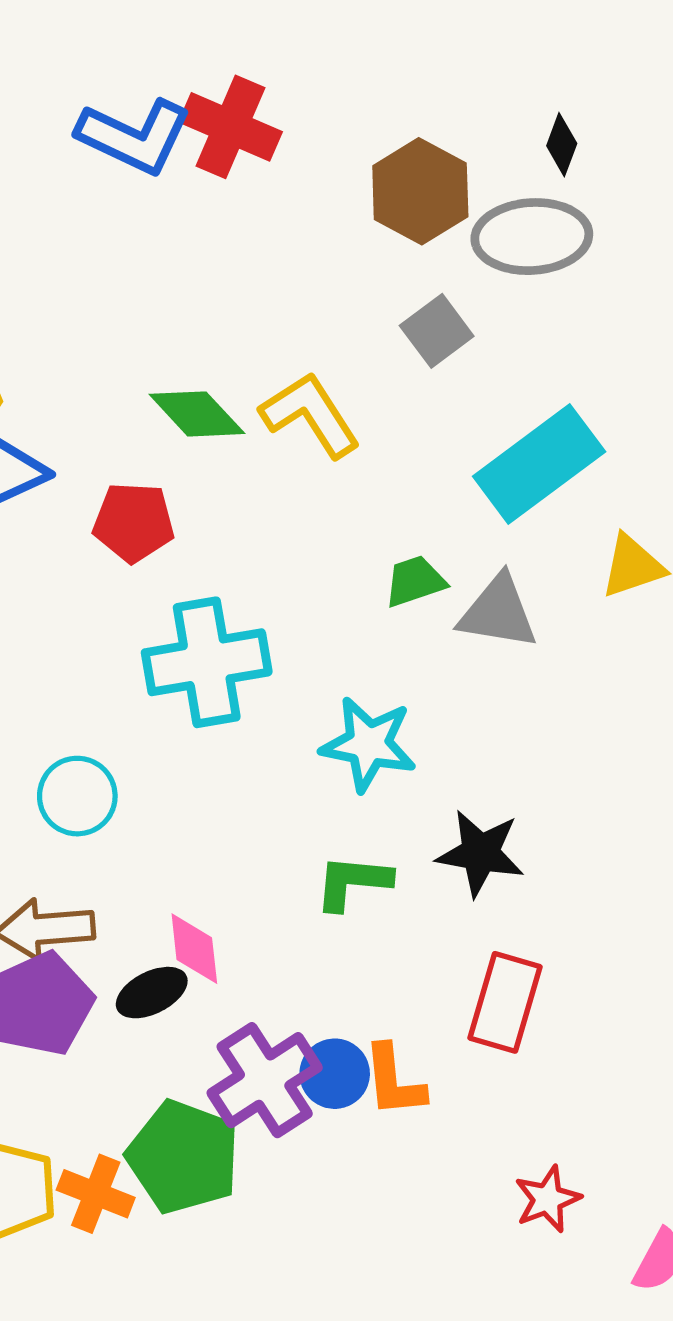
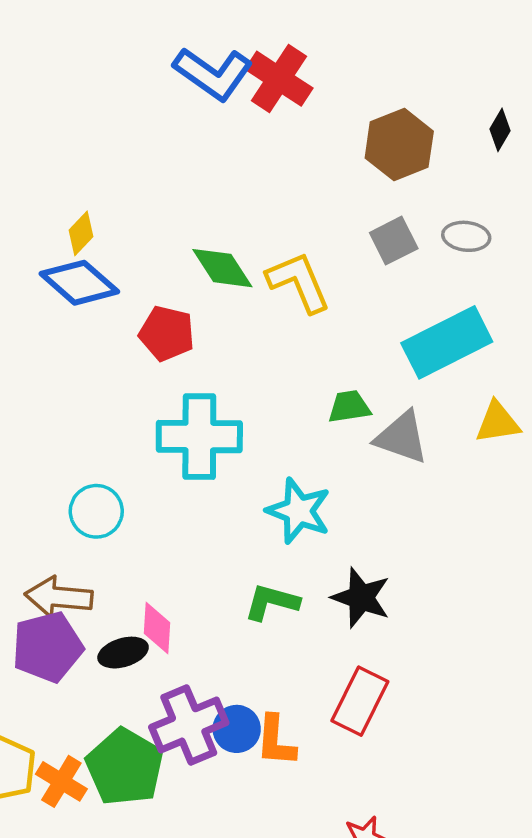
gray ellipse: (532, 237) -> (466, 236), moved, size x0.6

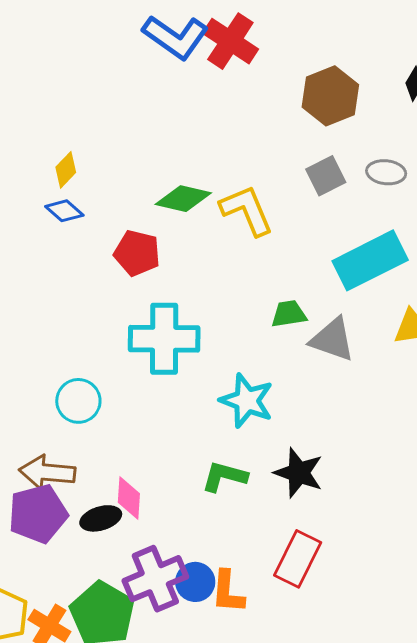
green diamond: (222, 268) -> (183, 199), turned -44
blue diamond: (79, 283) -> (64, 211), size x0.6

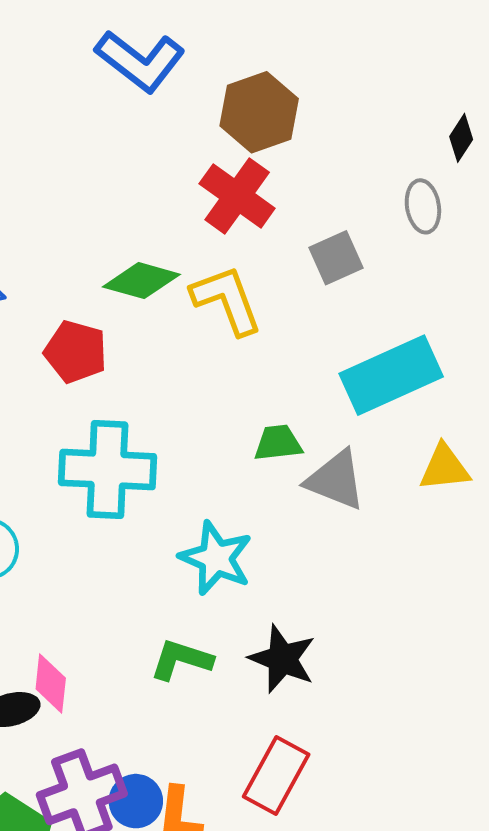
red cross: (230, 41) -> (237, 196), moved
brown hexagon: (330, 96) -> (259, 112), moved
gray ellipse: (386, 172) -> (423, 206), moved, turned 72

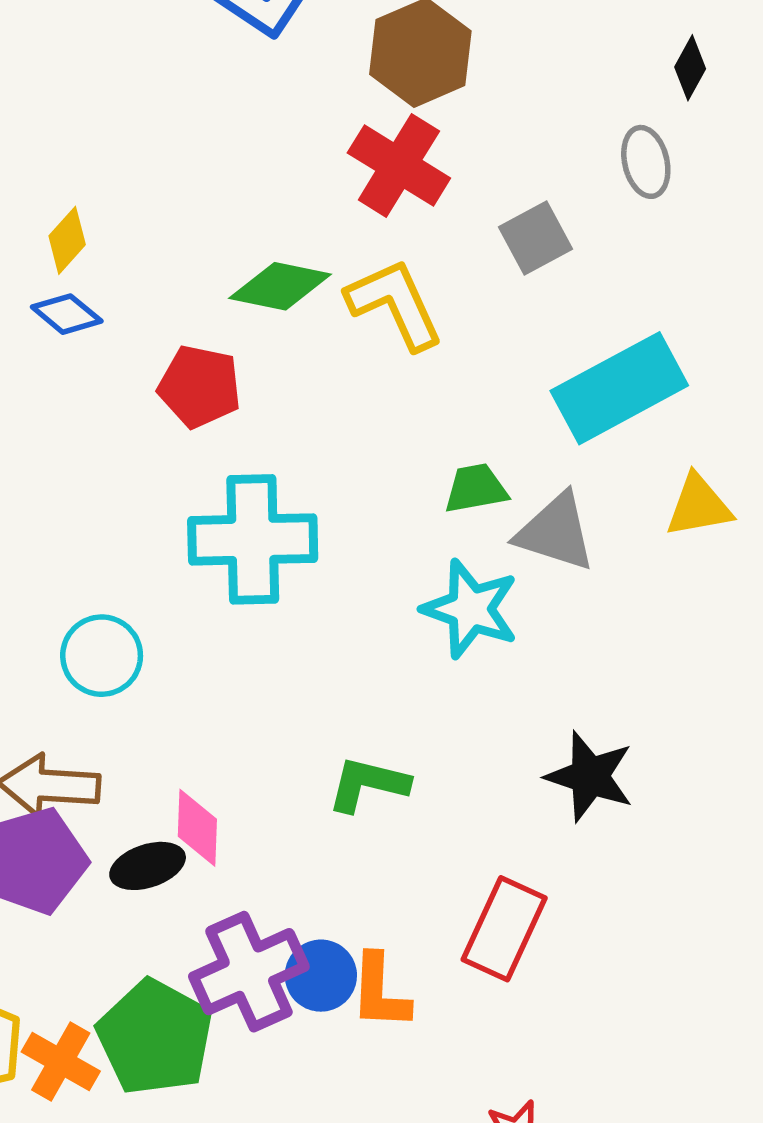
cyan star: (216, 558) -> (470, 609), moved
black star: (282, 659) -> (590, 776), moved

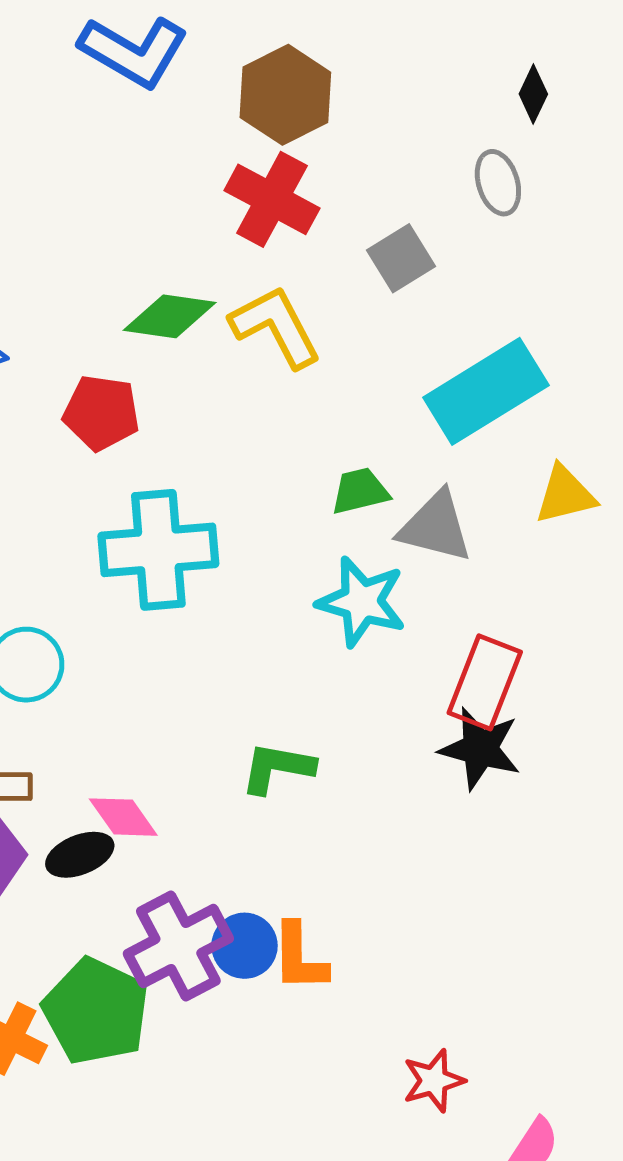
pink diamond: (197, 828) -> (123, 817), turned -34
red rectangle: (504, 929) -> (485, 682), moved

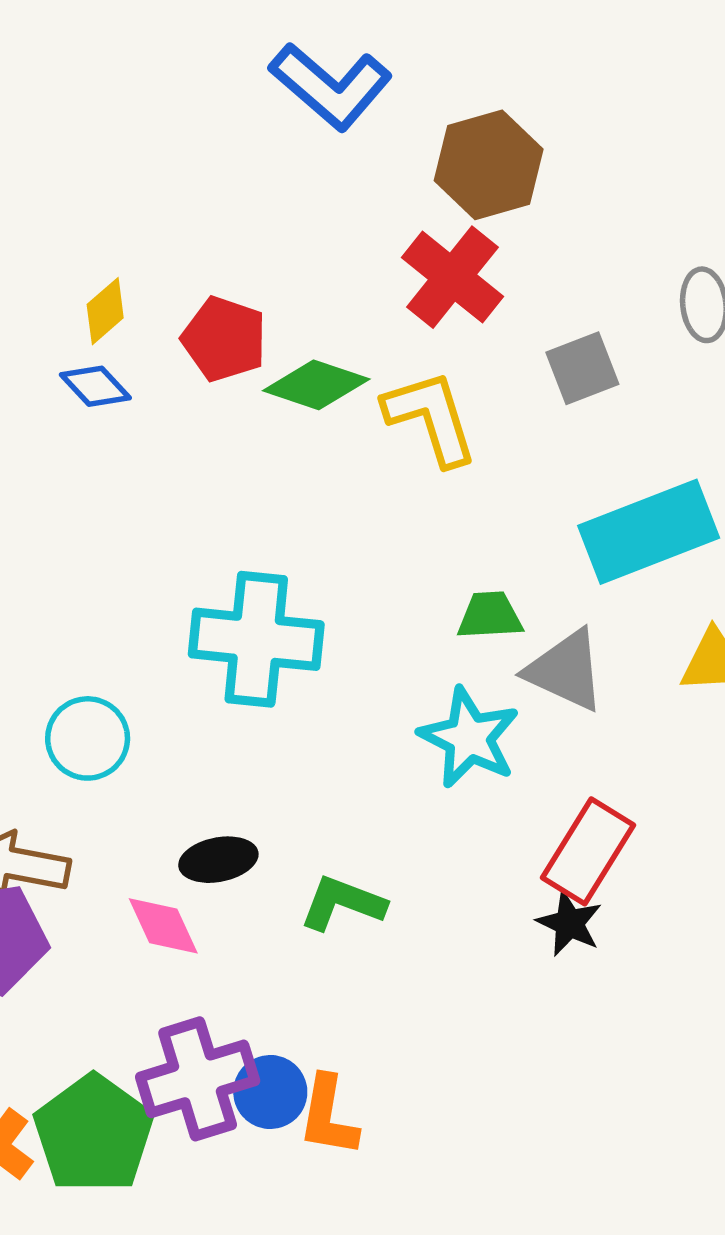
red pentagon: (101, 413) -> (224, 339), moved
black star: (480, 749) -> (569, 923), size x0.7
black ellipse: (80, 855) -> (218, 860), moved

